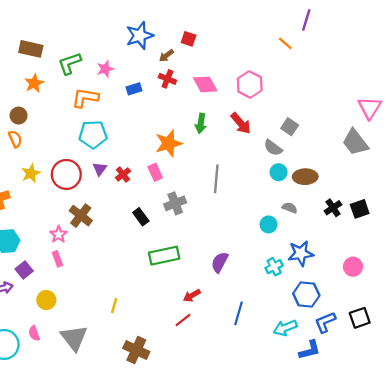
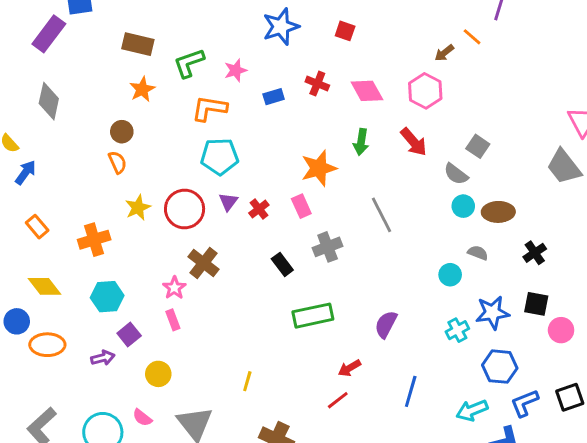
brown arrow: (166, 56) -> (444, 53), moved
gray line: (216, 179) -> (382, 215), turned -32
black square: (360, 209) -> (536, 304), moved, turned 30
pink semicircle: (34, 333) -> (142, 418), turned -32

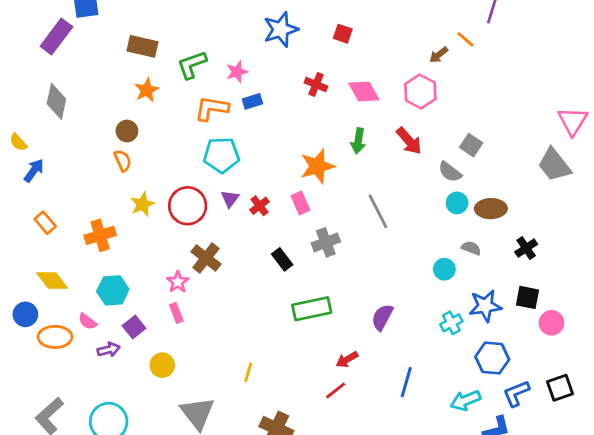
blue rectangle: (274, 97) -> (252, 101), moved
pink semicircle: (142, 418) -> (87, 321), moved

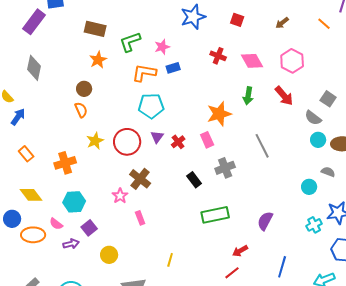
brown arrow: (439, 55) -> (282, 23), moved
pink rectangle: (176, 313) -> (140, 218), moved

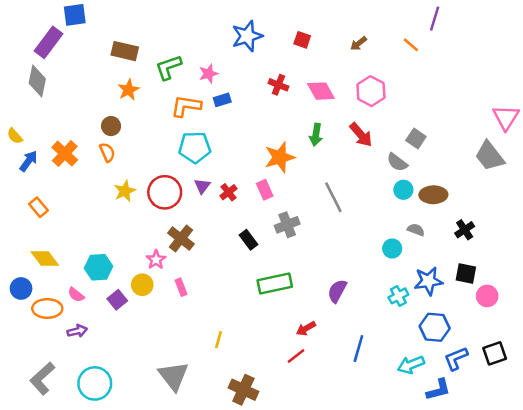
gray diamond: (34, 68) -> (37, 81), moved
orange cross: (65, 163) -> (65, 154), moved, turned -30
purple arrow: (71, 244) -> (77, 331), moved
yellow circle: (109, 255) -> (142, 285), moved

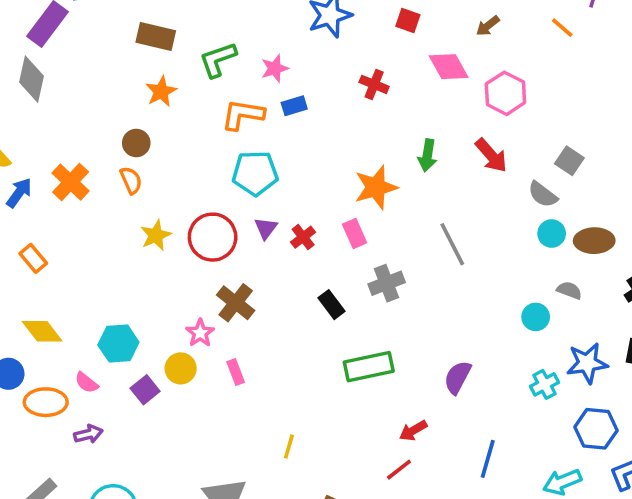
pink diamond: (321, 91) -> (449, 67), moved

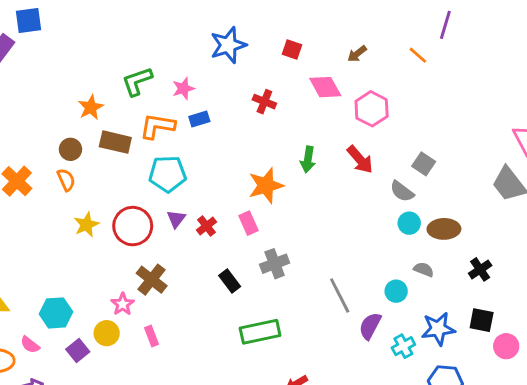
brown rectangle: (156, 36) -> (115, 142), moved
gray line: (452, 244) -> (340, 296), moved
purple semicircle: (458, 377) -> (370, 326), moved

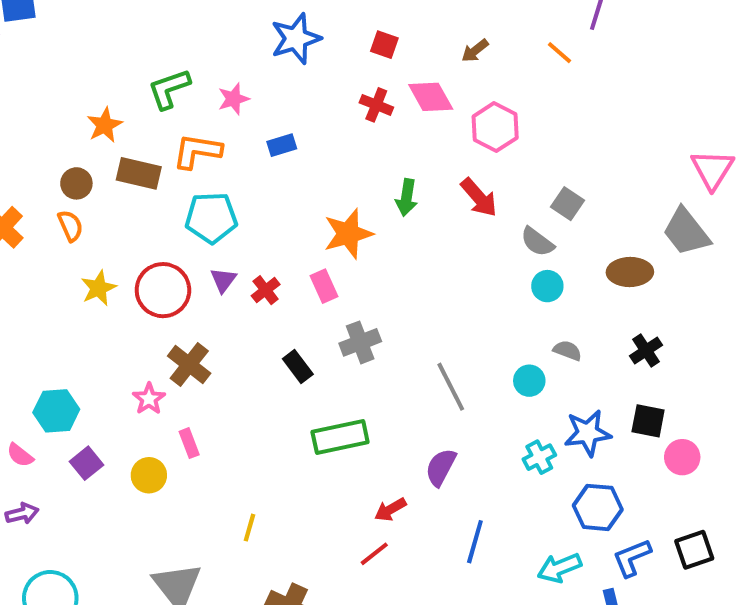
red cross: (264, 102) -> (376, 105), moved
blue rectangle: (199, 119) -> (282, 145), moved
brown ellipse: (444, 229) -> (630, 272), moved
purple semicircle: (370, 326) -> (441, 467), moved
yellow circle: (107, 333) -> (149, 475), moved

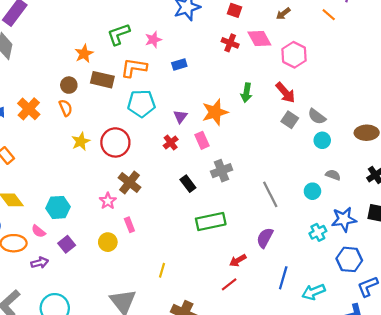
gray square: (568, 204) -> (290, 120), moved
purple triangle: (223, 280) -> (180, 116), moved
purple square: (86, 463) -> (67, 244), moved
cyan arrow: (559, 568) -> (314, 292), moved

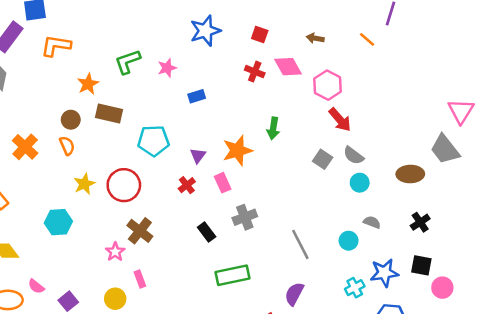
brown arrow: (283, 14) -> (315, 38), turned 48
orange L-shape: (134, 68) -> (56, 46), moved
red arrow: (285, 93) -> (340, 120), moved
cyan hexagon: (58, 207) -> (58, 222), moved

